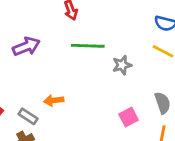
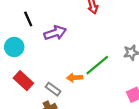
green line: (88, 46) -> (97, 65), moved, turned -45

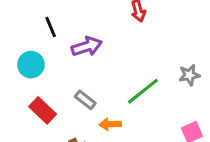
orange arrow: (75, 78) -> (110, 124), moved
gray rectangle: (53, 89) -> (85, 100), moved

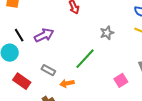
black line: (51, 27) -> (19, 35), moved
gray star: (189, 75) -> (107, 33), moved

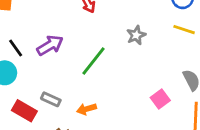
green line: (85, 59) -> (93, 61), moved
gray rectangle: (48, 70) -> (51, 99), moved

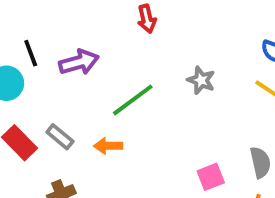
gray star: (136, 35) -> (201, 80), turned 30
orange arrow: (87, 109) -> (108, 146), moved

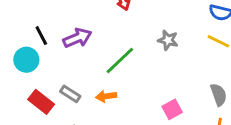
pink square: (211, 177) -> (172, 109), moved

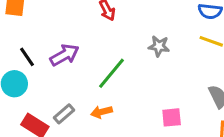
gray rectangle: (70, 94) -> (64, 114), turned -66
pink square: (172, 109) -> (172, 117), turned 30

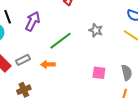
purple arrow: (65, 55) -> (33, 21), turned -48
pink square: (172, 117) -> (99, 73), moved

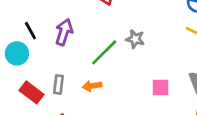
gray star: (96, 30) -> (135, 39), moved
gray rectangle: (23, 60) -> (58, 84), turned -48

